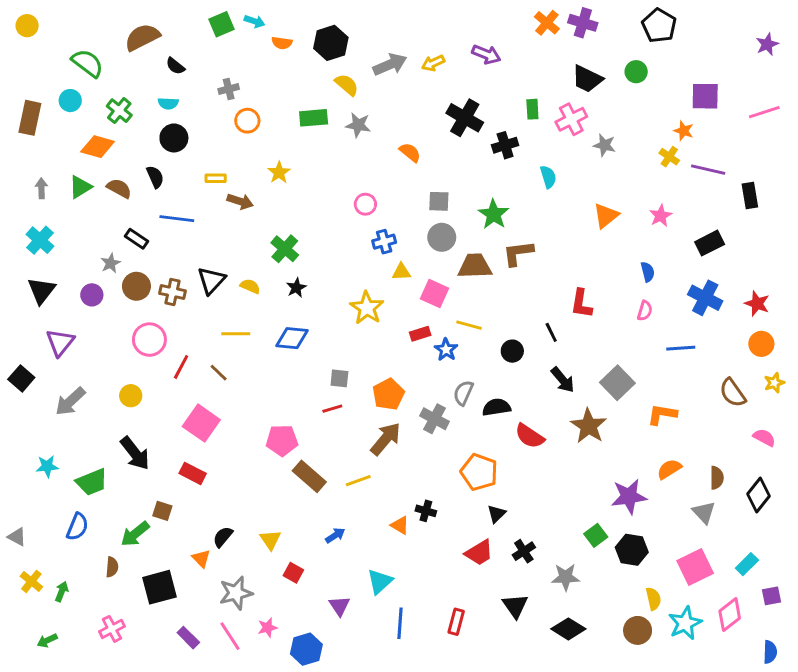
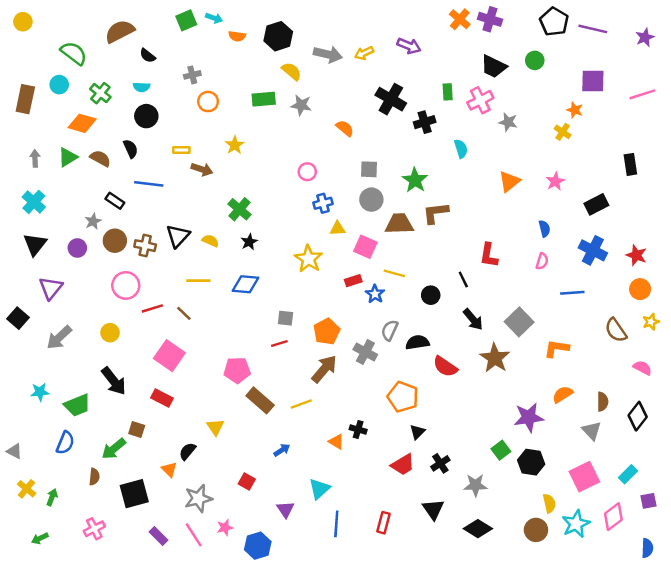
gray arrow: (390, 65) -> (328, 54), turned 36
purple line: (708, 170) -> (593, 29), moved
red line: (181, 367) -> (152, 308), turned 45
yellow triangle: (270, 540) -> (215, 427), moved

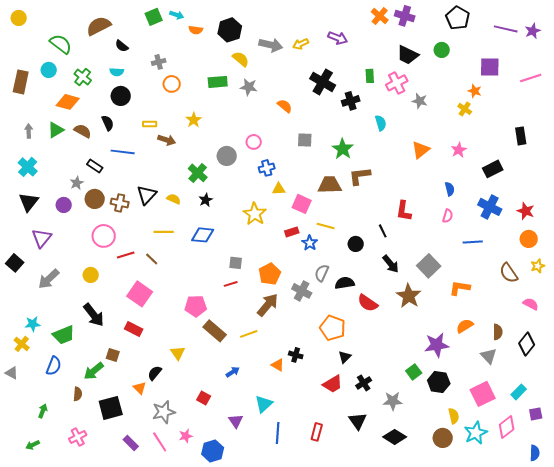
purple line: (593, 29) -> (506, 29), moved
gray circle: (371, 200) -> (227, 156), moved
yellow cross: (27, 489) -> (22, 344), moved

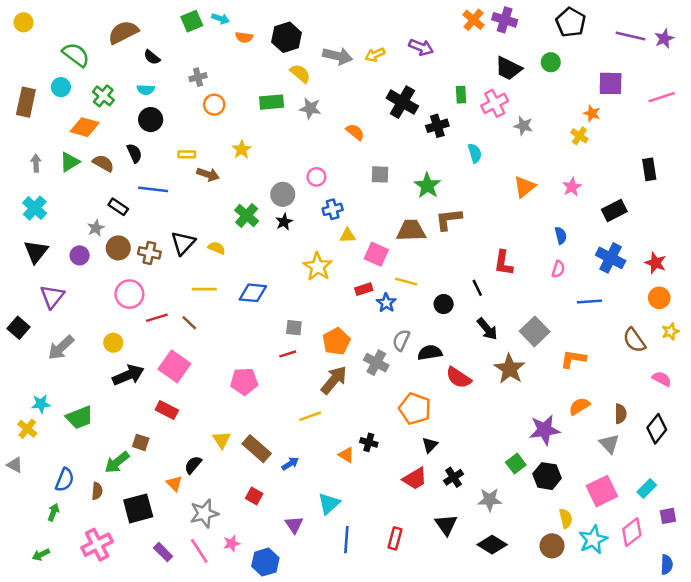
black star: (206, 200) -> (284, 222), moved
black arrow: (94, 315) -> (128, 375), moved, turned -75
brown rectangle: (215, 331) -> (257, 449), moved
blue semicircle: (54, 366) -> (65, 480), moved
pink cross: (78, 437) -> (97, 545), size x1.4

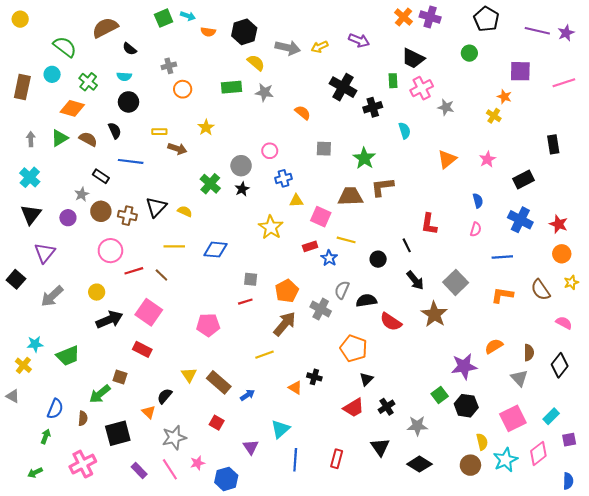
black trapezoid: (508, 68) -> (413, 58), moved
orange L-shape: (573, 359) -> (502, 295), moved

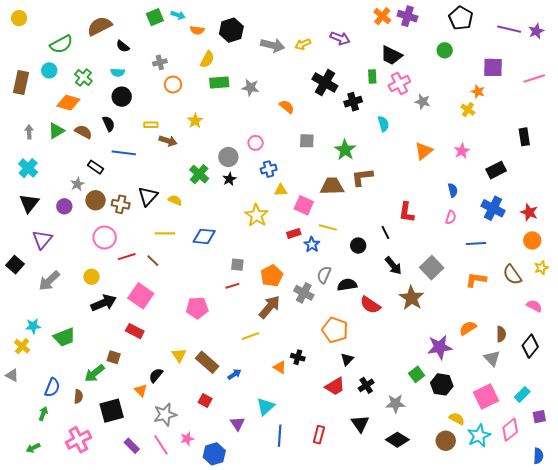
green semicircle: (65, 47) -> (61, 44), turned 115
yellow semicircle: (256, 63) -> (207, 59), moved, turned 78
yellow semicircle: (482, 442) -> (457, 419), turned -49

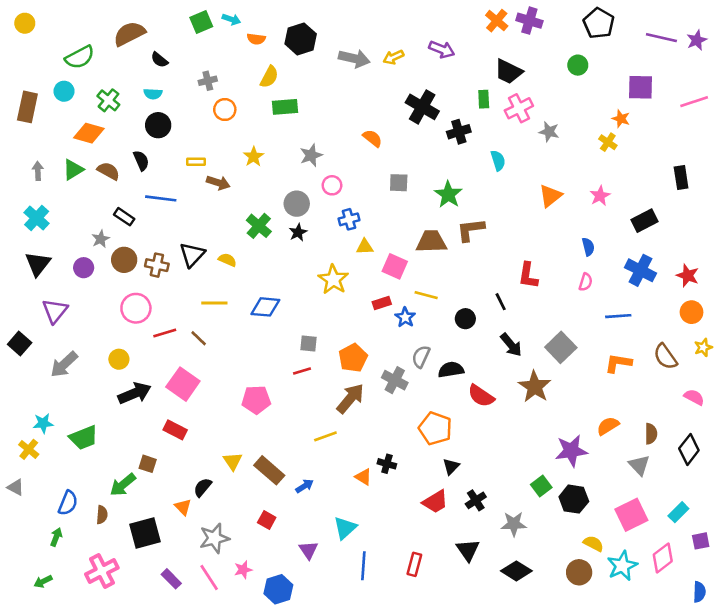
gray star: (250, 88) -> (311, 155), moved, turned -30

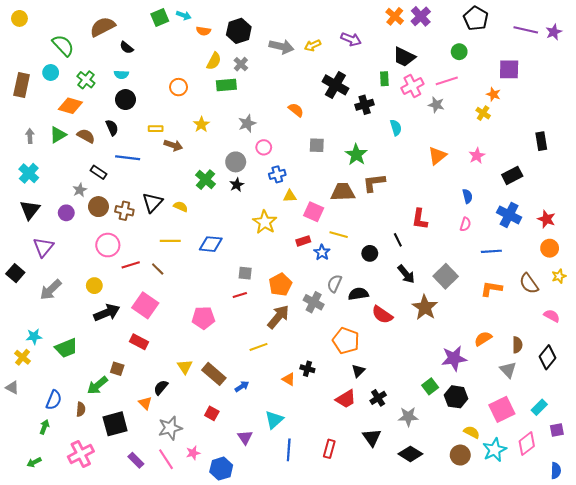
purple cross: (529, 21) -> (421, 16), turned 30
green semicircle: (80, 57) -> (63, 45), turned -105
gray cross: (208, 81) -> (241, 64), moved, turned -32
pink line: (694, 102) -> (447, 81), moved

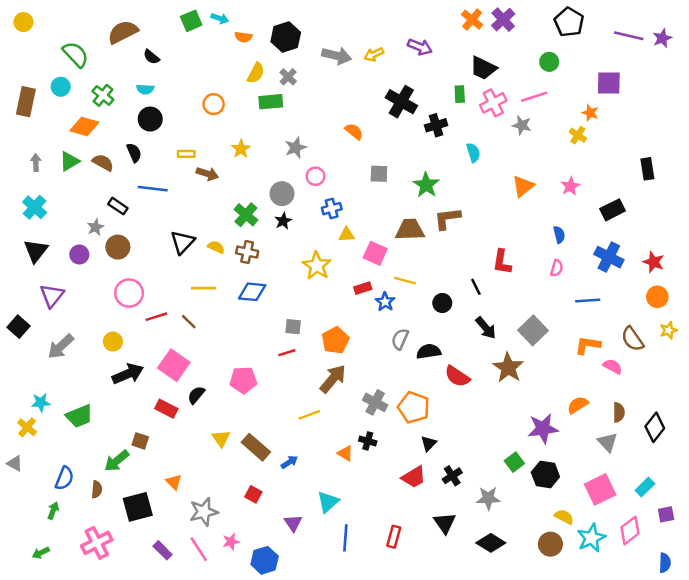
brown cross: (124, 211) -> (247, 252), moved
gray cross: (314, 302) -> (375, 402), moved
pink semicircle: (552, 316) -> (613, 366), moved
black semicircle: (161, 387) -> (196, 395), moved

